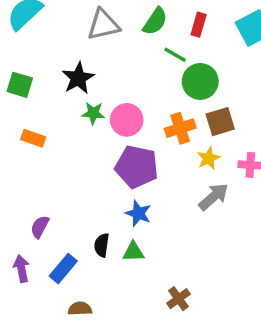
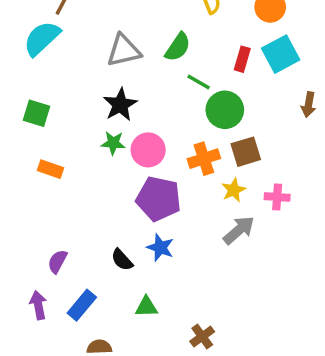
red rectangle: (199, 25) -> (242, 59), moved
black star: (78, 78) -> (120, 105), moved
black semicircle: (102, 245) -> (122, 260), moved, turned -50
green triangle: (133, 252) -> (146, 307), moved

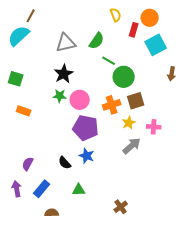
red rectangle: (242, 59) -> (134, 30), moved
brown cross: (202, 336) -> (121, 207), moved

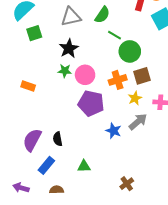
green square: (16, 79) -> (34, 33), moved, turned -35
blue star: (87, 156) -> (114, 131), moved
black semicircle: (65, 163) -> (58, 139), moved, turned 32
purple semicircle: (28, 164) -> (32, 140), size x1.6
purple arrow: (17, 189) -> (21, 188), moved, turned -63

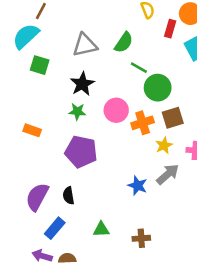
green square: (34, 33) -> (40, 65), turned 35
pink circle: (85, 75) -> (116, 110), moved
purple pentagon: (91, 103) -> (81, 152), moved
brown cross: (127, 184) -> (141, 238), moved, turned 32
purple arrow: (21, 188) -> (42, 256), moved

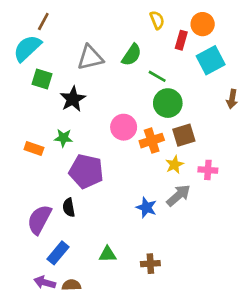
green line: (139, 68) -> (157, 76), moved
black star: (82, 84) -> (73, 99), moved
green star: (77, 111) -> (63, 138), moved
black semicircle: (68, 196) -> (69, 207), moved

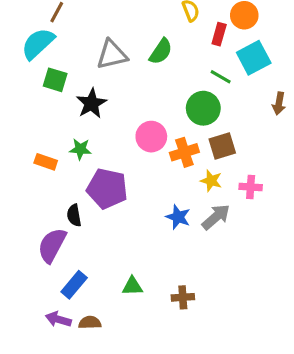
green line: (157, 76) -> (221, 77), moved
yellow star: (174, 165) -> (211, 181), turned -30
black semicircle: (69, 207) -> (74, 215), moved
blue star: (146, 207) -> (178, 217), moved

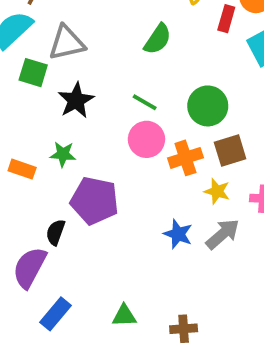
gray triangle: (112, 55) -> (67, 43), moved
green line: (221, 77) -> (145, 102), moved
black semicircle: (74, 215) -> (55, 232), turned 30

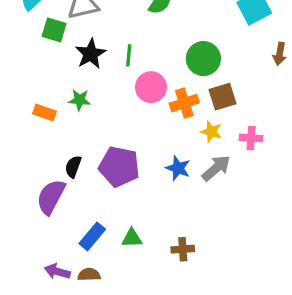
green line: (145, 102) -> (129, 55), moved, turned 65
purple pentagon: (94, 201) -> (119, 167), moved
blue rectangle: (55, 314) -> (92, 236), moved

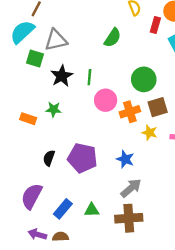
gray arrow: (216, 168) -> (131, 188), moved
purple semicircle: (51, 197) -> (32, 196), moved
brown cross: (183, 249) -> (129, 218), size x1.6

